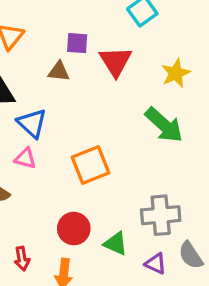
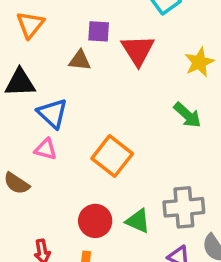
green arrow: (164, 125) -> (187, 115), size x0.7
orange square: (90, 165) -> (112, 156), turned -30
green triangle: (116, 244) -> (138, 221), moved

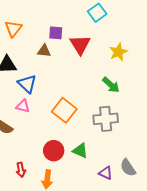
gray cross: (184, 207) -> (106, 119), moved

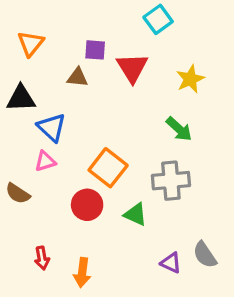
pink triangle: (23, 106) -> (45, 161), turned -32
red circle: (54, 151) -> (87, 205), moved
green triangle: (80, 151) -> (135, 214), moved

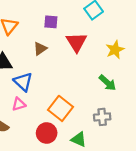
purple square: (95, 50) -> (51, 22), moved
brown triangle: (77, 77) -> (40, 49), turned -40
gray cross: (171, 181) -> (102, 117), size x0.7

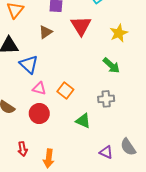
pink triangle: (19, 104) -> (39, 88), moved, turned 32
orange square: (60, 108) -> (65, 91), size x0.7
red circle: (47, 133) -> (39, 114), moved

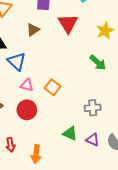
gray cross: (106, 99) -> (93, 108), moved
green triangle: (83, 121) -> (70, 133), moved
purple triangle: (106, 152) -> (93, 140), moved

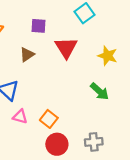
yellow star: (105, 31) -> (108, 56), turned -30
red circle: (27, 110) -> (57, 144), moved

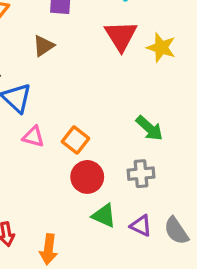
red triangle: (66, 48) -> (121, 36), moved
green arrow: (99, 91) -> (149, 128), moved

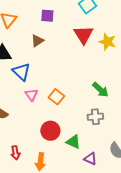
pink triangle: (33, 137) -> (31, 95), turned 40
red circle: (87, 177) -> (50, 131), moved
purple triangle: (141, 226) -> (90, 159), moved

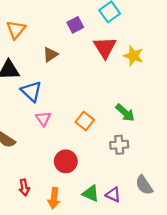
purple square: (47, 16) -> (75, 25), moved, turned -32
orange square: (56, 97) -> (85, 121), moved
green triangle: (73, 142) -> (91, 193), moved

